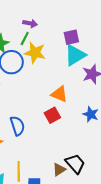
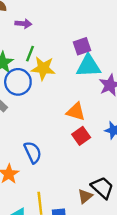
purple arrow: (30, 23) -> (23, 24), moved
cyan triangle: (75, 55) -> (88, 66), turned 35
red square: (52, 115) -> (81, 136), moved

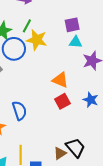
cyan triangle: (88, 66) -> (76, 42), size x0.6

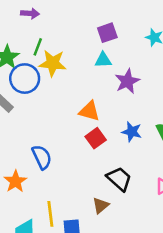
purple square: (72, 25) -> (107, 33), moved
black trapezoid: (75, 148) -> (119, 179), moved

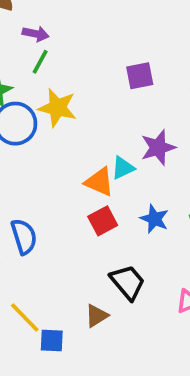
green line: (38, 47) -> (40, 62), moved
cyan triangle: (103, 60) -> (123, 168), moved, turned -30
yellow line: (50, 214) -> (25, 318), turned -45

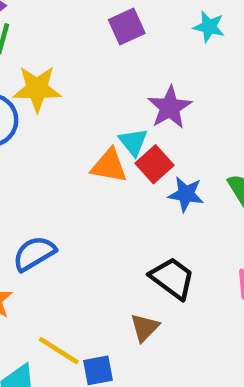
cyan triangle: (123, 168) -> (133, 142), turned -30
red square: (103, 221) -> (155, 164), moved
blue semicircle: (24, 237) -> (34, 253), turned -90

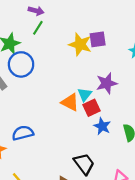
yellow star: (37, 89) -> (80, 44), moved

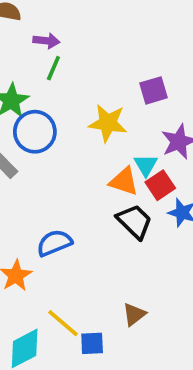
purple square: (98, 39) -> (153, 90), moved
yellow star: (80, 44) -> (108, 123), moved
black trapezoid: (84, 164) -> (135, 222), moved

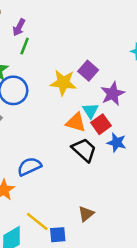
purple arrow: (46, 41) -> (19, 27), turned 114
purple square: (153, 90) -> (88, 71), moved, turned -30

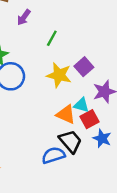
green line: (25, 46) -> (52, 38), moved
cyan triangle: (90, 111) -> (81, 105), turned -49
blue semicircle: (29, 166) -> (53, 155), moved

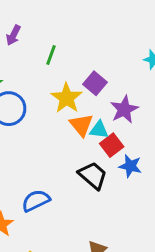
yellow star: (59, 75) -> (67, 98), turned 30
orange triangle: (66, 114) -> (81, 125), moved, turned 36
blue semicircle: (53, 155) -> (36, 201), moved

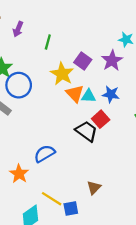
purple star: (124, 109) -> (112, 60), moved
red square: (112, 145) -> (101, 119), moved
blue star: (130, 166) -> (111, 94), moved

